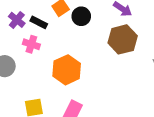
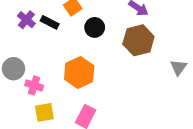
black circle: (81, 16) -> (95, 27), moved
pink cross: (31, 44) -> (34, 85), moved

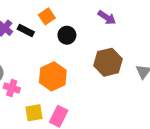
brown hexagon: (138, 40) -> (108, 62), moved
yellow square: (44, 112) -> (34, 113), moved

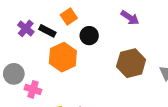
orange hexagon: (53, 76) -> (63, 57), moved

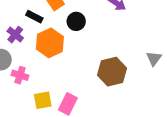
purple cross: (26, 28) -> (15, 35), moved
brown hexagon: (131, 63) -> (112, 72), moved

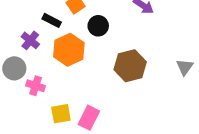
brown hexagon: (112, 72) -> (130, 66), moved

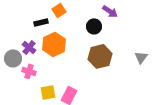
black rectangle: (52, 20) -> (41, 22), turned -40
black circle: (98, 26) -> (94, 26), moved
purple cross: (30, 40) -> (29, 47), moved

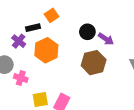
purple arrow: (110, 11) -> (106, 39), moved
purple cross: (29, 47) -> (19, 41), moved

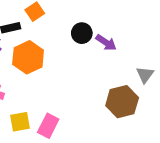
brown hexagon: (94, 63) -> (122, 102), moved

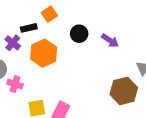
black circle: (82, 33) -> (79, 34), moved

